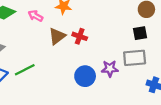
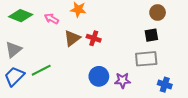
purple star: (110, 69) -> (123, 80), moved

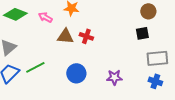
brown triangle: (72, 38) -> (65, 36), turned 42
gray rectangle: (146, 59) -> (157, 58), moved
blue circle: (99, 76) -> (76, 73), moved

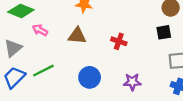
pink arrow: (45, 17) -> (40, 30), moved
red cross: (86, 36) -> (119, 41), moved

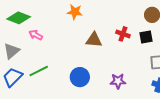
brown triangle: (77, 36) -> (94, 40), moved
red cross: (119, 41) -> (123, 34), moved

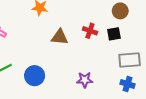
blue circle: (80, 77) -> (35, 76), moved

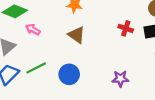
brown triangle: (60, 37) -> (77, 35), moved, turned 30

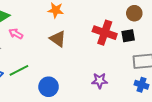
red cross: (126, 28) -> (105, 33), size x1.6
blue circle: (69, 74) -> (49, 87), moved

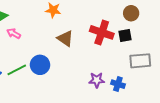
brown triangle: (58, 39) -> (65, 39), moved
blue cross: (141, 85) -> (118, 84), moved
blue circle: (49, 87) -> (40, 65), moved

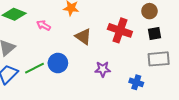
pink arrow: (14, 33) -> (44, 25), moved
black square: (125, 35) -> (155, 34), moved
purple star: (97, 80) -> (103, 69), moved

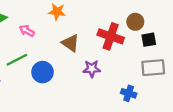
brown circle: (149, 11) -> (135, 22), moved
green line: (34, 68) -> (17, 60), moved
purple star: (103, 69) -> (92, 69), moved

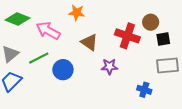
pink arrow: (27, 31) -> (48, 31), size x1.6

